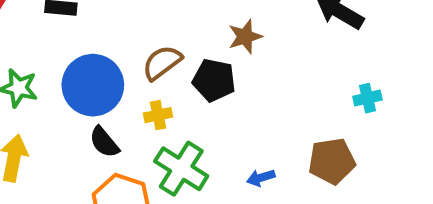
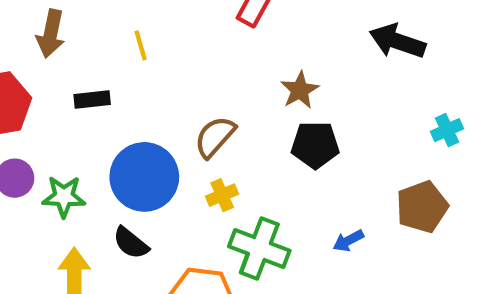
black pentagon: (214, 80) -> (315, 145), moved
black semicircle: (104, 142) -> (131, 243), moved

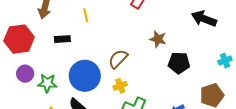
brown star: (300, 90) -> (158, 39), turned -30
black pentagon: (315, 145) -> (179, 63), moved

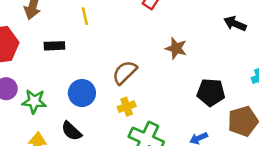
black arrow: (204, 19) -> (235, 24), size x0.7
black pentagon: (179, 63) -> (211, 92), moved
blue circle: (85, 76) -> (82, 93), size x0.7

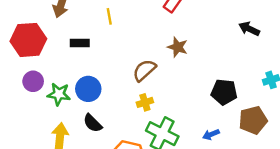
brown star: (176, 48) -> (178, 47), moved
blue circle: (82, 93) -> (88, 89), moved

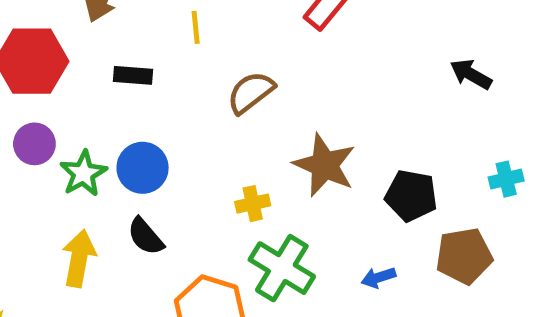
brown star: (178, 47) -> (325, 165), moved, size x1.5
brown semicircle: (144, 70) -> (251, 92), moved
green star: (59, 94) -> (83, 173), turned 30

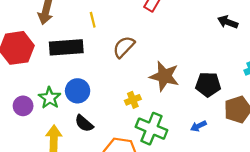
black rectangle: (133, 75) -> (66, 47), size x1.8
purple circle: (34, 144) -> (23, 106), moved

